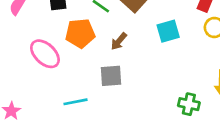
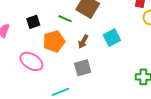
cyan square: (168, 31) -> (112, 38), moved

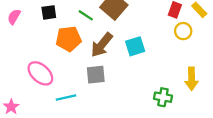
brown arrow: (83, 41) -> (102, 45), size x1.6
pink ellipse: (31, 61) -> (40, 73), moved

